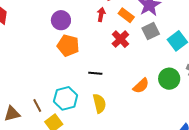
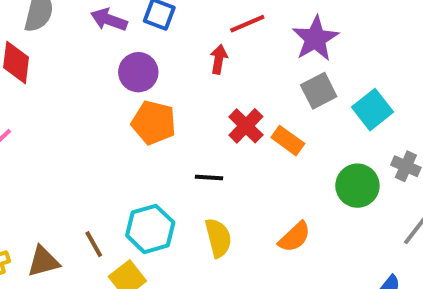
orange rectangle: (126, 15) -> (288, 141), moved
red cross: (120, 39) -> (246, 126), moved
orange semicircle: (141, 86) -> (295, 237), moved

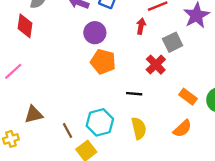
gray square: (319, 91) -> (173, 42), moved
orange rectangle: (288, 141) -> (188, 97), moved
brown triangle: (43, 262) -> (34, 114), moved

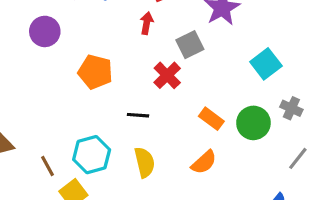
purple circle: (95, 33) -> (45, 31), moved

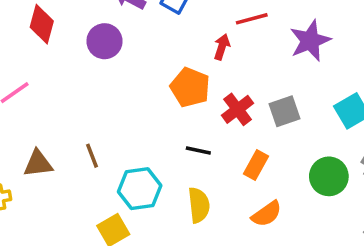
gray square: (190, 45) -> (284, 111), moved
orange pentagon: (95, 72) -> (190, 87), moved
orange rectangle: (211, 119) -> (256, 165), moved, turned 75
brown line: (48, 166) -> (92, 156), moved

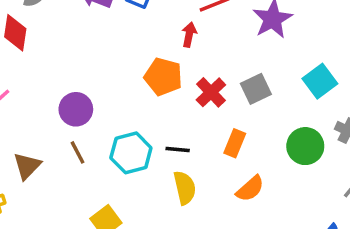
purple circle: (104, 41) -> (76, 109), moved
black line: (198, 150) -> (178, 150), moved
brown triangle: (38, 164) -> (27, 166), turned -32
cyan hexagon: (140, 189) -> (131, 153), moved

